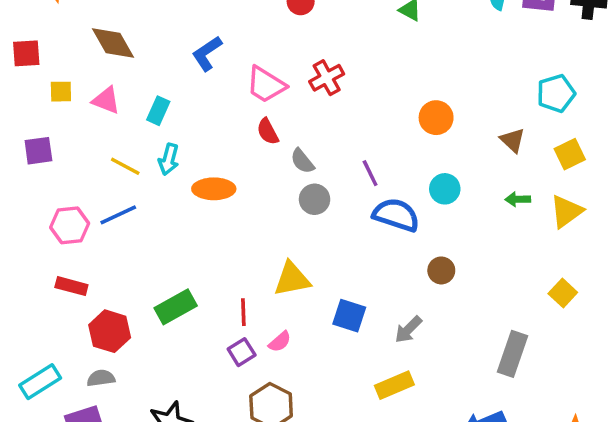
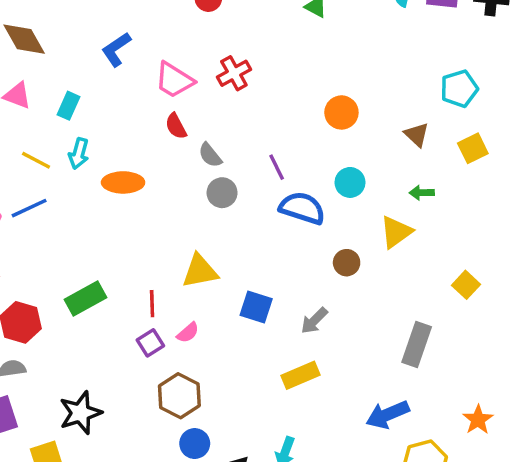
yellow triangle: (566, 211) -> (396, 232), moved

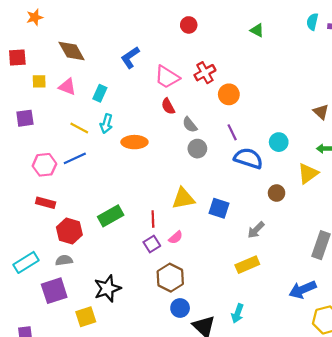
orange circle: (341, 112) -> (229, 94), moved
blue square: (256, 307) -> (219, 208), moved

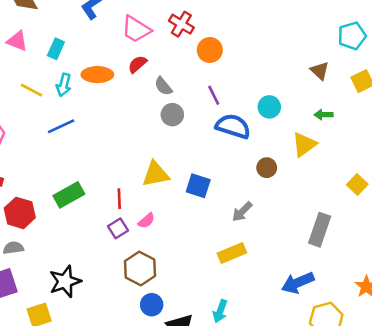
red cross: (205, 73) -> (181, 24), turned -30
red semicircle: (168, 106) -> (137, 64), turned 77
orange ellipse: (134, 142) -> (97, 75), moved
blue line: (75, 158) -> (61, 126), moved

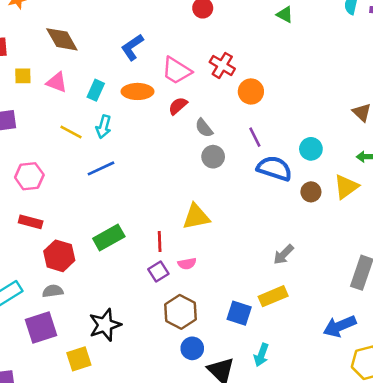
orange ellipse: (97, 75) -> (137, 91), moved
brown circle: (267, 168) -> (311, 192), moved
blue square: (198, 186) -> (239, 313), moved
pink semicircle: (146, 221) -> (187, 264), turned 30

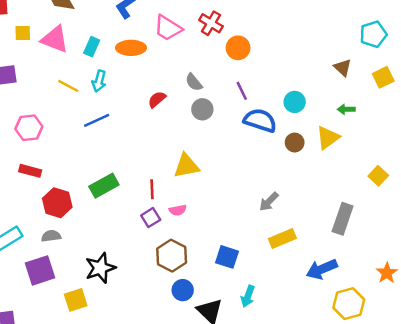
pink triangle: (57, 82) -> (55, 39), size x1.4
red semicircle: (178, 106) -> (157, 99), moved
yellow rectangle: (273, 296) -> (282, 238), moved

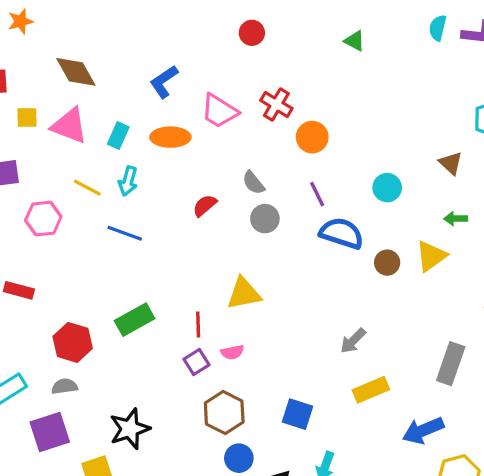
cyan circle: (295, 102) -> (387, 188), moved
blue line: (97, 120) -> (125, 233), turned 45
pink hexagon: (29, 128) -> (43, 219), moved
red rectangle: (30, 171) -> (19, 290), moved

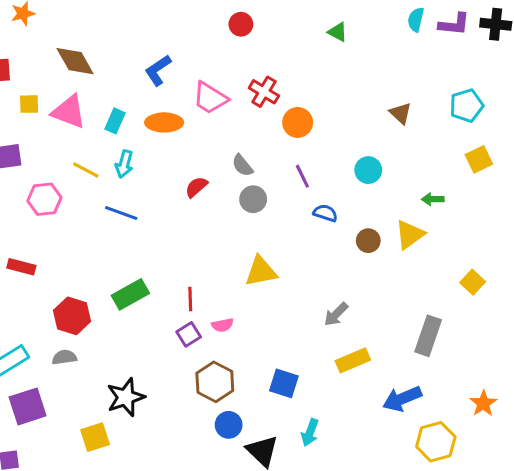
brown triangle: (451, 163) -> (400, 113), moved
blue semicircle: (342, 233) -> (325, 213), size x0.6
yellow triangle: (244, 294) -> (261, 271), moved
purple square: (50, 432) -> (28, 406), moved

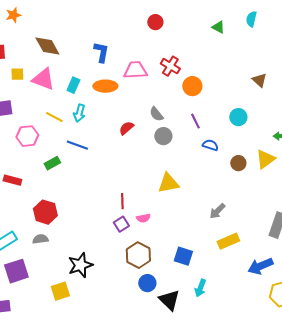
cyan semicircle: (416, 20) -> (251, 19), moved
blue L-shape: (158, 70) -> (101, 52), turned 135
pink trapezoid: (210, 98) -> (135, 70), turned 145
green rectangle: (130, 294) -> (52, 163), moved, size x0.7

